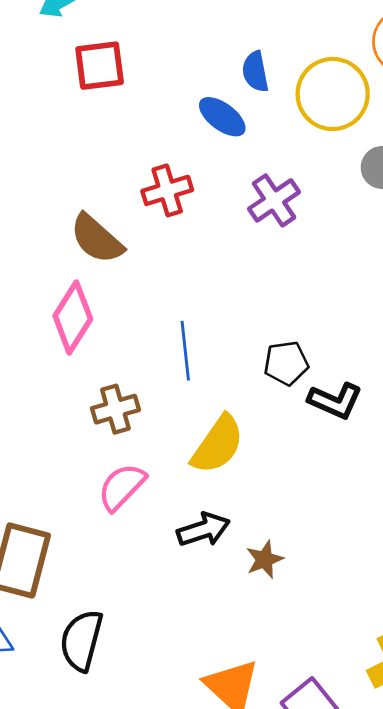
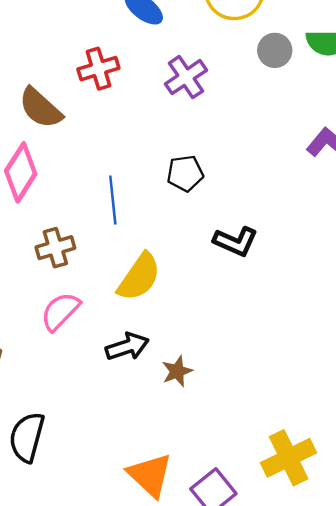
black pentagon: (286, 363) -> (185, 173), moved

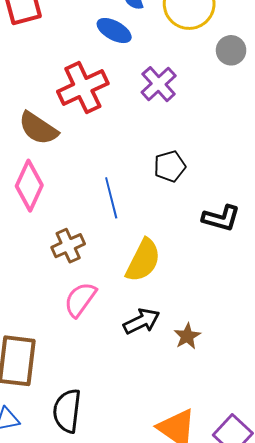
red cross: (98, 69) -> (83, 88), size x1.4

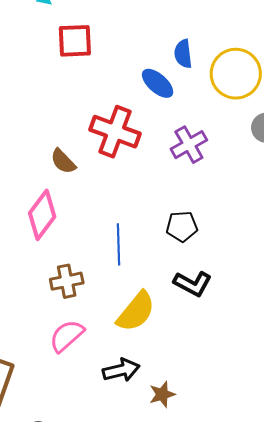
red cross: (83, 88) -> (115, 132), turned 33
brown semicircle: (38, 128) -> (63, 161), size x0.7
black L-shape: (221, 218) -> (193, 284), moved

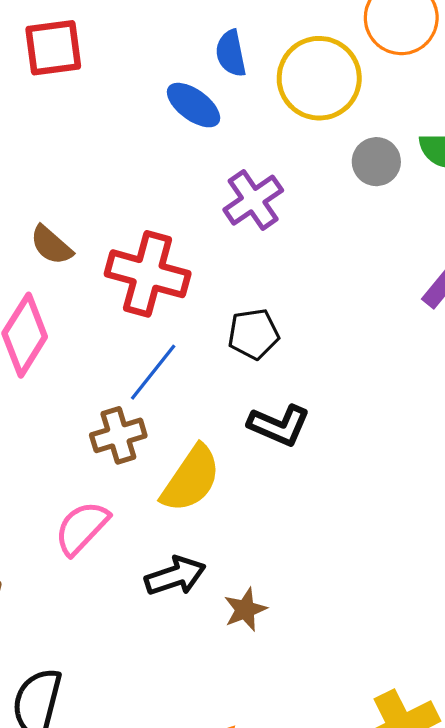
red cross: (115, 132) -> (148, 274), moved
blue line: (119, 244) -> (153, 372), turned 45
brown cross: (67, 281) -> (118, 435), moved

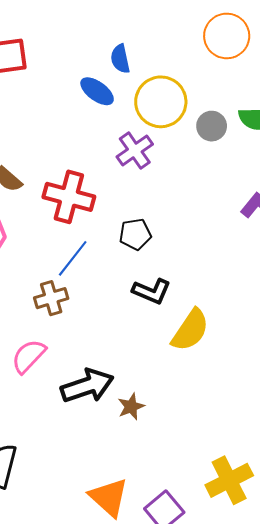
yellow circle: (319, 78) -> (161, 102), moved
yellow semicircle: (191, 479) -> (190, 330), moved
black arrow: (175, 576) -> (87, 386), size x1.4

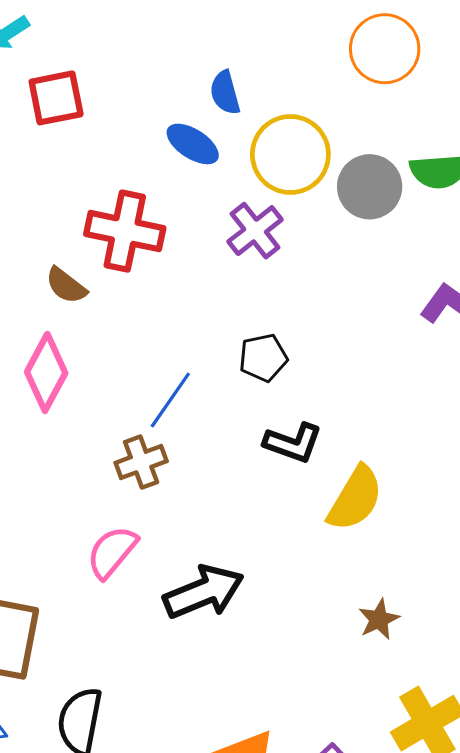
gray circle: (212, 126) -> (370, 187), size x1.4
red cross: (69, 197) -> (125, 231), moved
brown star: (131, 407) -> (379, 619), moved

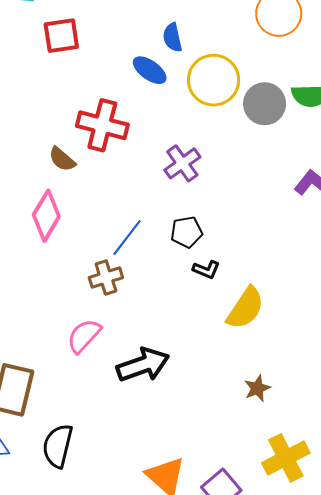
purple cross: (255, 231) -> (182, 163), moved
black pentagon: (263, 358) -> (186, 232), moved
black L-shape: (293, 443) -> (206, 270), size x0.7

